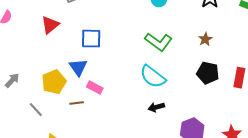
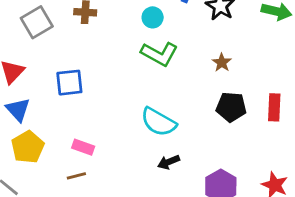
green L-shape: (158, 42) -> (159, 54), moved
blue triangle: (78, 67) -> (18, 110), moved
brown line: (77, 103) -> (76, 176), moved

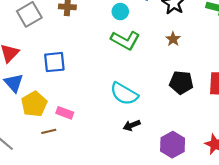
brown star: (222, 63) -> (173, 39), moved
yellow pentagon: (28, 147) -> (34, 104), moved
brown line: (76, 176) -> (49, 131), moved

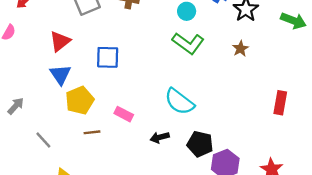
black pentagon: (181, 83) -> (200, 144), moved
pink rectangle: (65, 113) -> (124, 114), moved
black arrow: (132, 125) -> (160, 137), moved

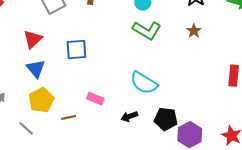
yellow pentagon: (80, 100) -> (41, 100), moved

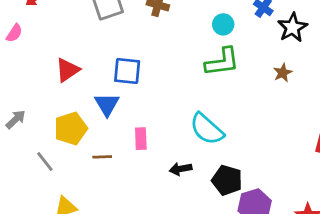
green L-shape: (147, 30) -> (222, 62), turned -48
red triangle: (33, 39) -> (67, 70), moved
blue triangle: (36, 69) -> (107, 104), moved
pink rectangle: (95, 99) -> (141, 139), turned 56

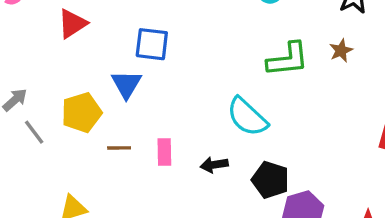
green L-shape: (222, 62) -> (288, 59), moved
red triangle: (67, 70) -> (72, 24), moved
pink rectangle: (141, 139) -> (164, 152), moved
gray line: (45, 162) -> (34, 132), moved

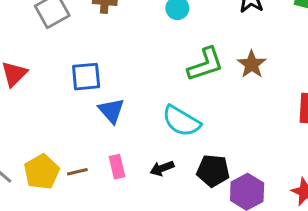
brown star: (341, 51) -> (252, 64), moved, size x1.4
blue triangle: (126, 84) -> (111, 111), moved
yellow pentagon: (82, 113) -> (42, 172), moved

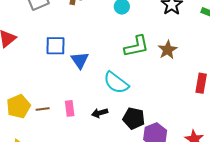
blue triangle: (111, 111) -> (80, 60), moved

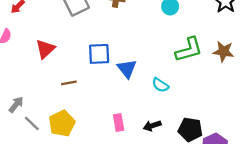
brown star: (168, 50) -> (223, 51), turned -30
cyan semicircle: (116, 83) -> (160, 85), moved, size x0.6
brown line: (43, 109) -> (69, 83), moved

